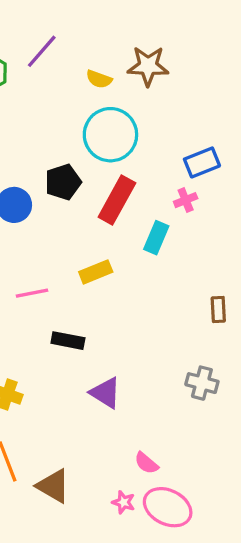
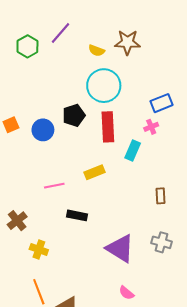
red rectangle: (117, 200) -> (108, 127), turned -32
brown rectangle: (218, 309) -> (160, 196), moved
purple triangle: (106, 393) -> (120, 248), moved, size x1.4

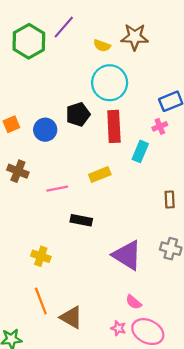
green hexagon: (27, 46) -> (29, 41), size x1.4
brown cross: (17, 221) -> (18, 171), moved, turned -30

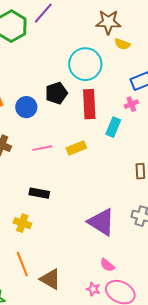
yellow semicircle: (102, 46) -> (122, 44), moved
pink line: (57, 189) -> (42, 148), moved
black rectangle: (81, 220) -> (39, 193), moved

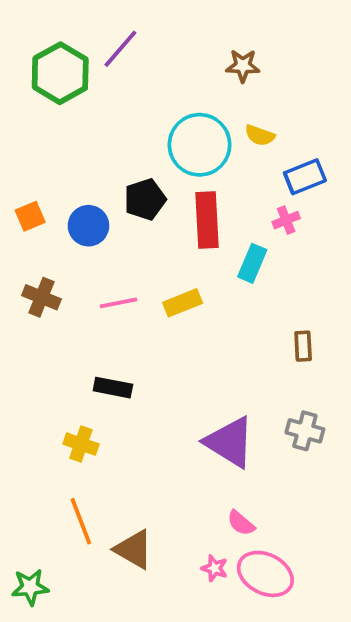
brown star: (108, 22) -> (243, 66), size x0.7
yellow semicircle: (122, 44) -> (260, 135), moved

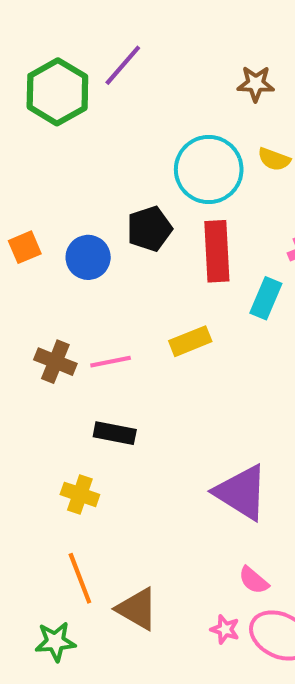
brown cross: (41, 297) -> (55, 362), moved
pink line: (119, 303) -> (111, 362), moved
green star: (30, 587) -> (55, 642), moved

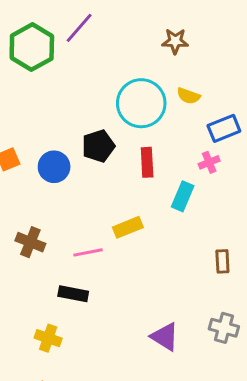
red rectangle: (217, 251) -> (147, 162), size x0.7
pink line: (111, 362) -> (88, 252), moved
purple triangle: (241, 492) -> (165, 337), size x0.7

